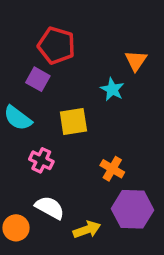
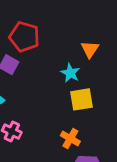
yellow square: (73, 121) -> (82, 99), moved

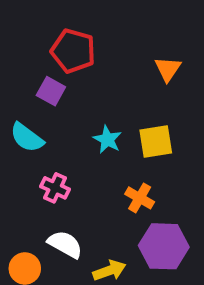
cyan star: (70, 73) -> (107, 140), moved

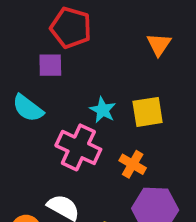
purple square: (51, 91) -> (50, 65), turned -30
pink cross: (55, 188) -> (78, 147), moved, size x1.6

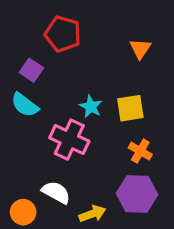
purple square: (50, 65) -> (31, 70), moved, turned 35
orange cross: (133, 164) -> (140, 151), moved

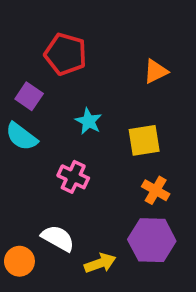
orange triangle: (140, 49) -> (156, 71), turned 30
cyan star: (91, 107) -> (89, 121), moved
pink cross: (69, 140) -> (73, 177), size x0.7

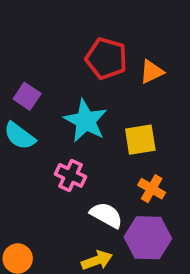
red pentagon: (66, 54) -> (106, 58), moved
cyan star: (89, 121) -> (86, 121), size x1.6
white semicircle: (58, 238) -> (106, 215), moved

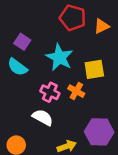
orange cross: (152, 189) -> (76, 91), moved
white semicircle: (106, 215) -> (43, 117), moved

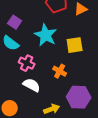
orange cross: (76, 91) -> (60, 71), moved
pink cross: (50, 92) -> (27, 63), moved

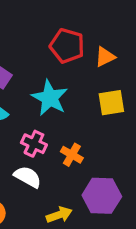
yellow square: (75, 45) -> (111, 103), moved
pink cross: (27, 63) -> (34, 144), moved

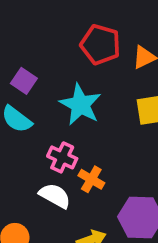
orange cross: (72, 155) -> (91, 179), moved

